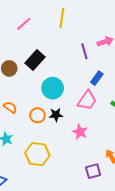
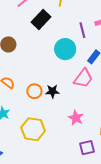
black rectangle: (35, 60) -> (41, 19), moved
cyan circle: (53, 88) -> (65, 49), moved
pink star: (80, 132) -> (76, 118), moved

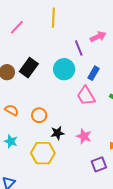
black rectangle: (41, 19) -> (29, 68), moved
pink trapezoid: (83, 78) -> (86, 96), turned 120
black star: (52, 91) -> (57, 133), moved

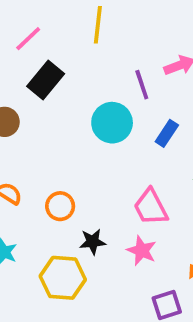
black rectangle: (29, 68) -> (46, 80), moved
pink trapezoid: (86, 96) -> (151, 207), moved

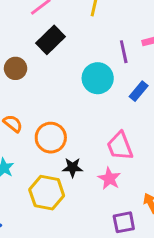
orange circle: (60, 206) -> (51, 138), size x1.4

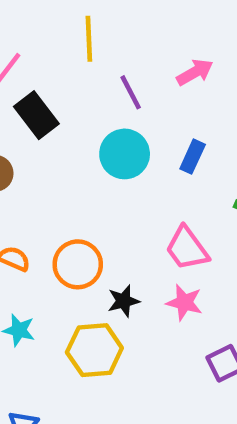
black rectangle: (50, 40) -> (36, 115), turned -68
purple line: (124, 52) -> (131, 92), moved

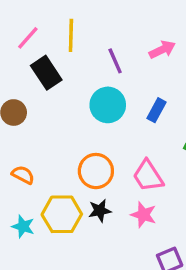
yellow line: (89, 39) -> (71, 35), moved
orange circle: (78, 264) -> (96, 171), moved
yellow hexagon: (94, 350) -> (62, 214), moved

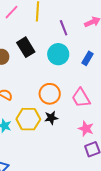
black rectangle: (46, 73) -> (26, 47), moved
pink star: (143, 215) -> (86, 129), moved

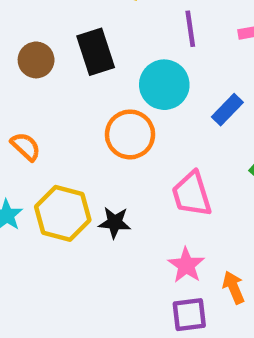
orange circle: (50, 94) -> (130, 134), moved

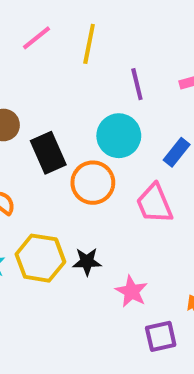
black rectangle: (96, 52) -> (48, 153), moved
pink trapezoid: (192, 194) -> (154, 204), moved
pink star: (186, 265) -> (132, 291), moved

